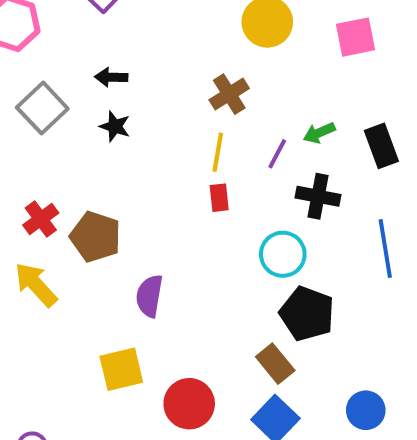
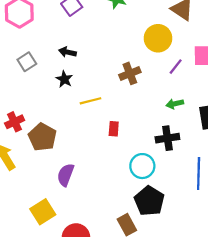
gray square: (42, 108) -> (27, 62), size x0.7
yellow line: (218, 152) -> (90, 101), moved, turned 55
purple line: (277, 154) -> (176, 67), moved
black cross: (318, 196) -> (167, 138), turned -30
yellow square: (121, 369) -> (43, 212), turned -30

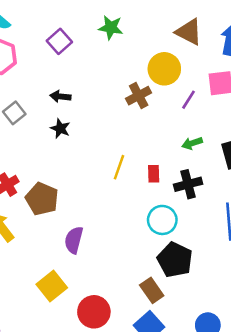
brown cross: (130, 73) -> (139, 96), moved
yellow line: (90, 101) -> (119, 167), moved, turned -50
red rectangle: (114, 129) -> (154, 174), moved

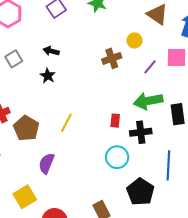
yellow circle: (164, 69) -> (134, 40), size x0.6
green arrow: (192, 143) -> (148, 101), size x1.8
yellow line: (119, 167) -> (66, 123), moved
black pentagon: (175, 260) -> (140, 192), moved

